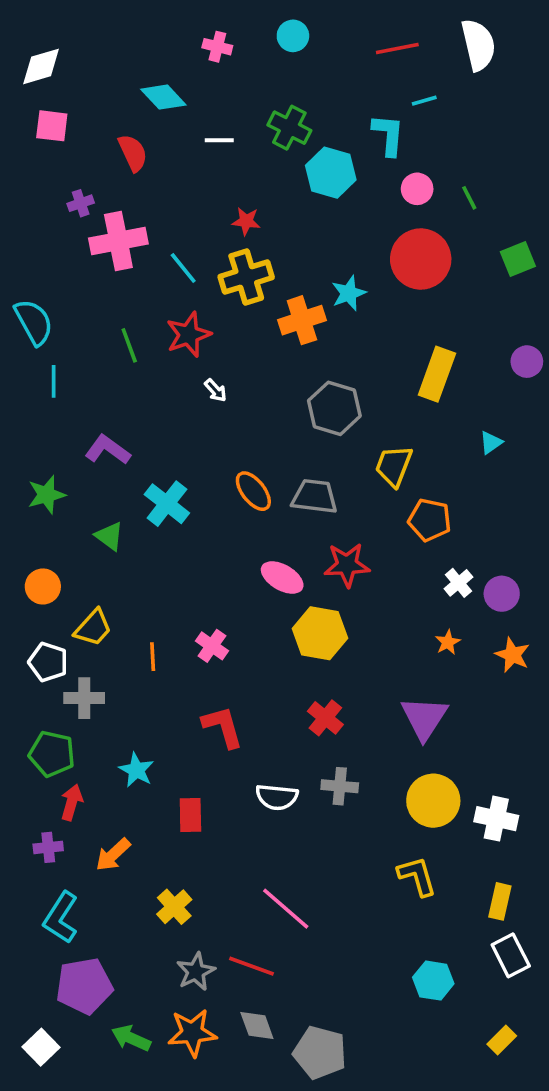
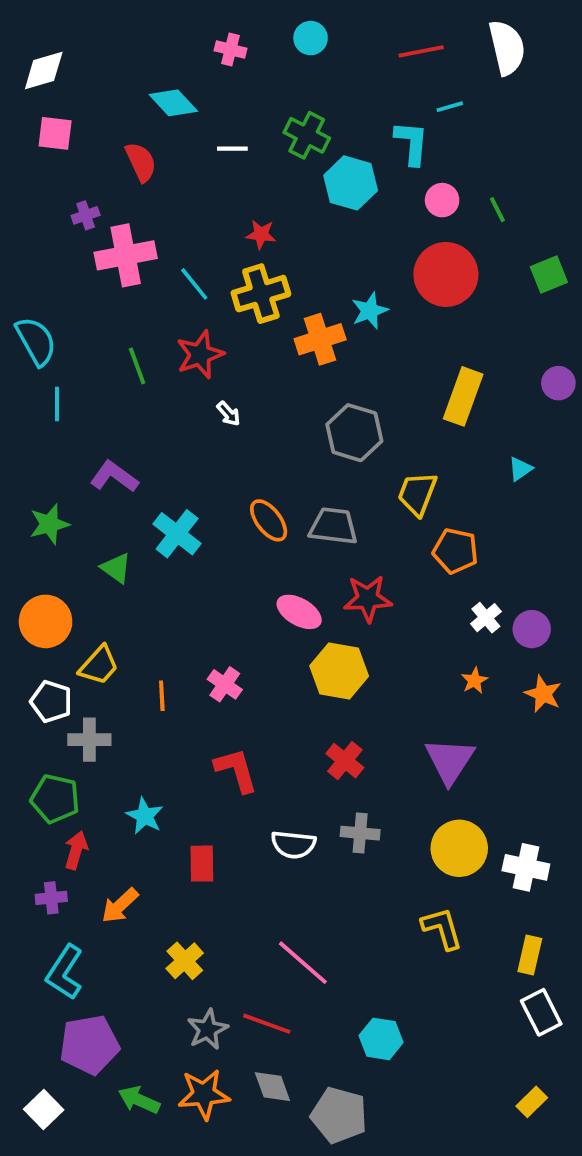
orange circle: (43, 586) -> (46, 621), size x1.4
cyan hexagon: (433, 981) -> (381, 1039), moved

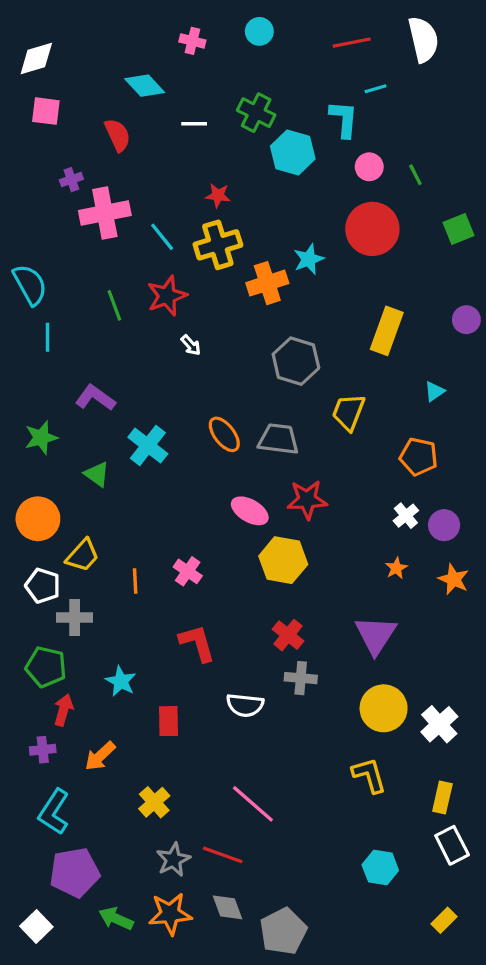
orange pentagon: (455, 551) -> (419, 457), moved
gray cross: (360, 833) -> (301, 678), moved
white cross: (526, 867) -> (439, 724), turned 36
cyan hexagon: (381, 1039) -> (380, 868), moved
gray pentagon: (339, 1115) -> (283, 931), turned 30

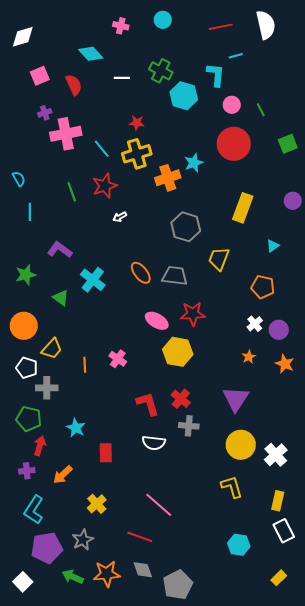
pink square: (46, 111) -> (40, 76), moved, turned -30
cyan semicircle: (30, 285) -> (19, 179), size x0.6
white arrow: (191, 345) -> (120, 217), turned 104
red L-shape: (197, 643) -> (148, 404), moved
gray star: (173, 860) -> (83, 540), moved

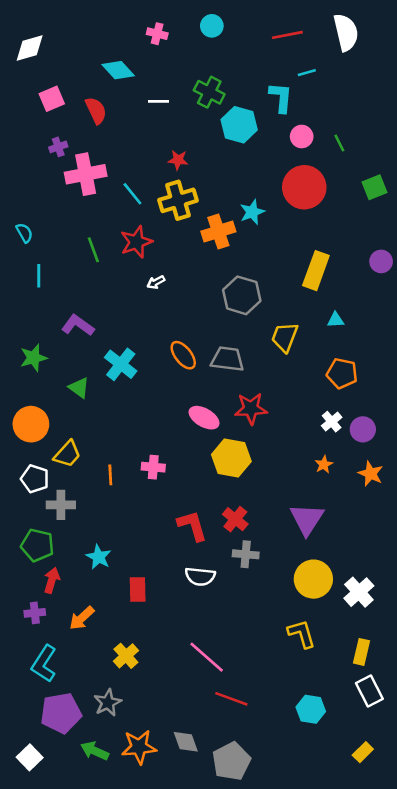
cyan triangle: (273, 246) -> (335, 320), moved, turned 32
pink cross: (118, 359) -> (153, 467), turned -30
red line: (140, 537) -> (231, 699), moved

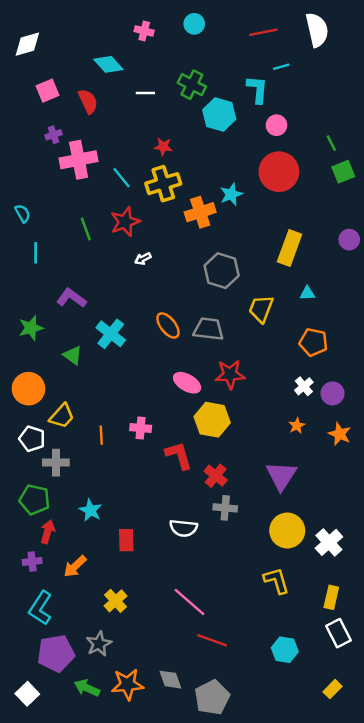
green line: (339, 143) -> (331, 143), moved
red L-shape: (192, 526) -> (179, 455), moved

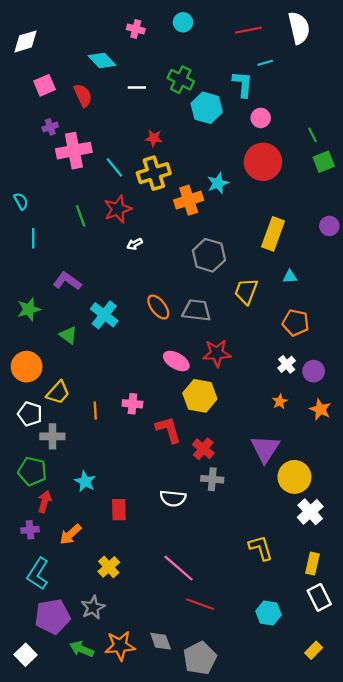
yellow circle: (287, 531) -> (294, 477), moved

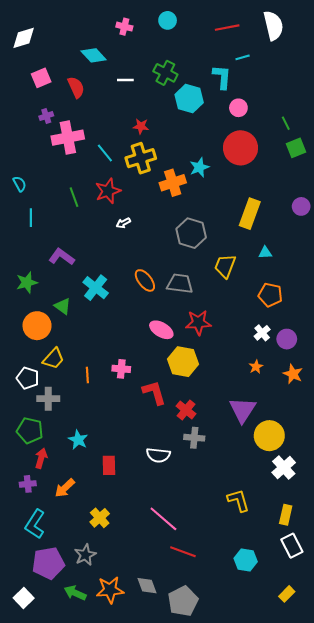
orange circle: (27, 367) -> (37, 326), moved

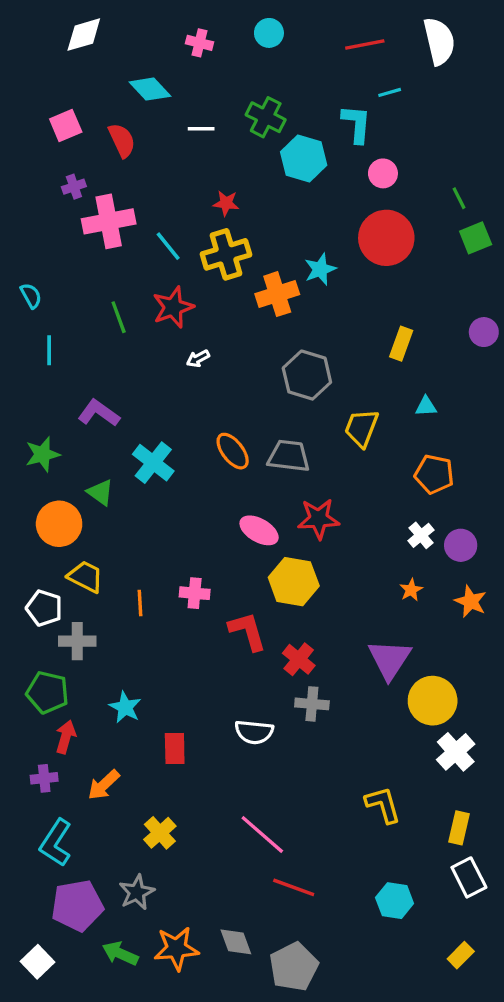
white diamond: (24, 38) -> (84, 35), moved
yellow rectangle: (250, 214) -> (401, 344), size x0.7
yellow trapezoid: (53, 359) -> (85, 577), turned -105

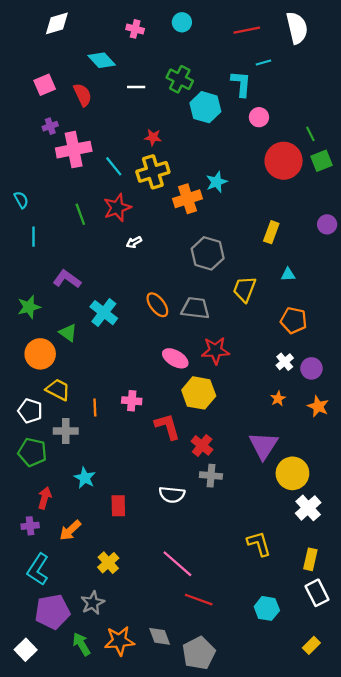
red circle: (386, 238) -> (284, 161), moved
gray cross: (77, 641) -> (66, 431), moved
green pentagon: (47, 692) -> (32, 452), moved
green arrow: (120, 953) -> (81, 644), turned 35

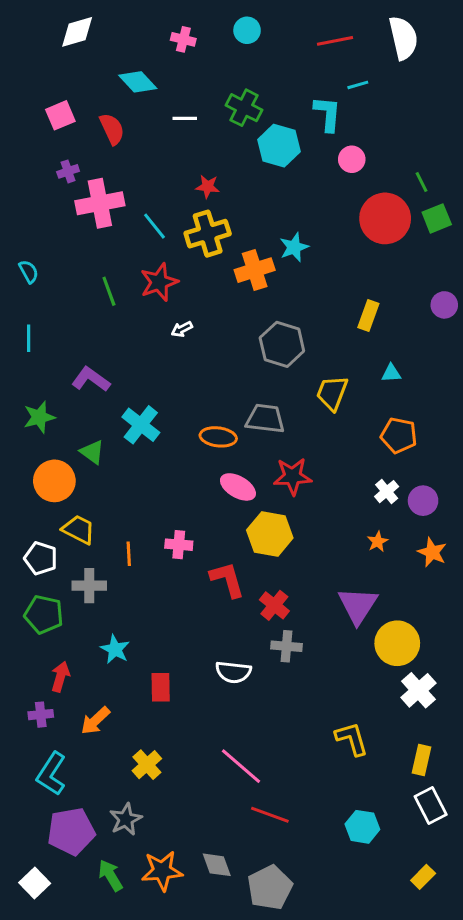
cyan line: (33, 237) -> (29, 338), moved
orange ellipse: (157, 305) -> (218, 437), moved, turned -45

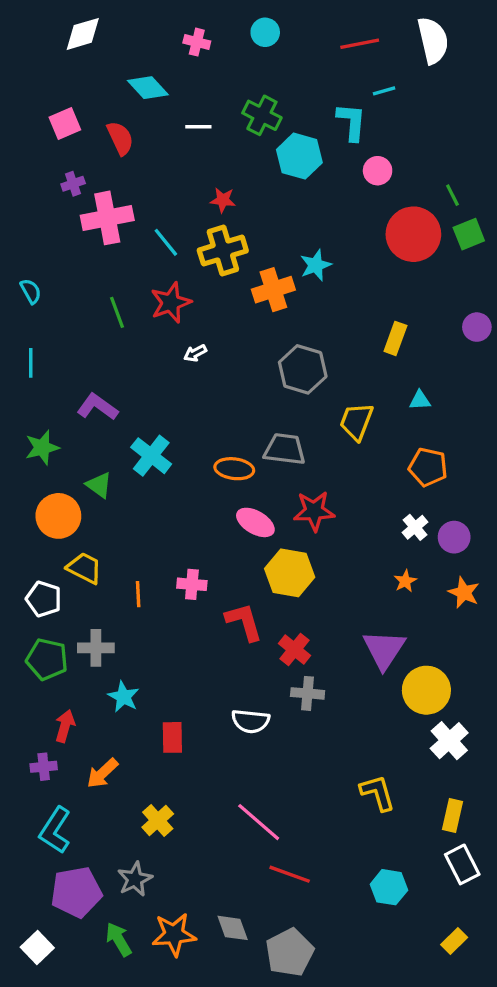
gray cross: (89, 586) -> (96, 648), moved

